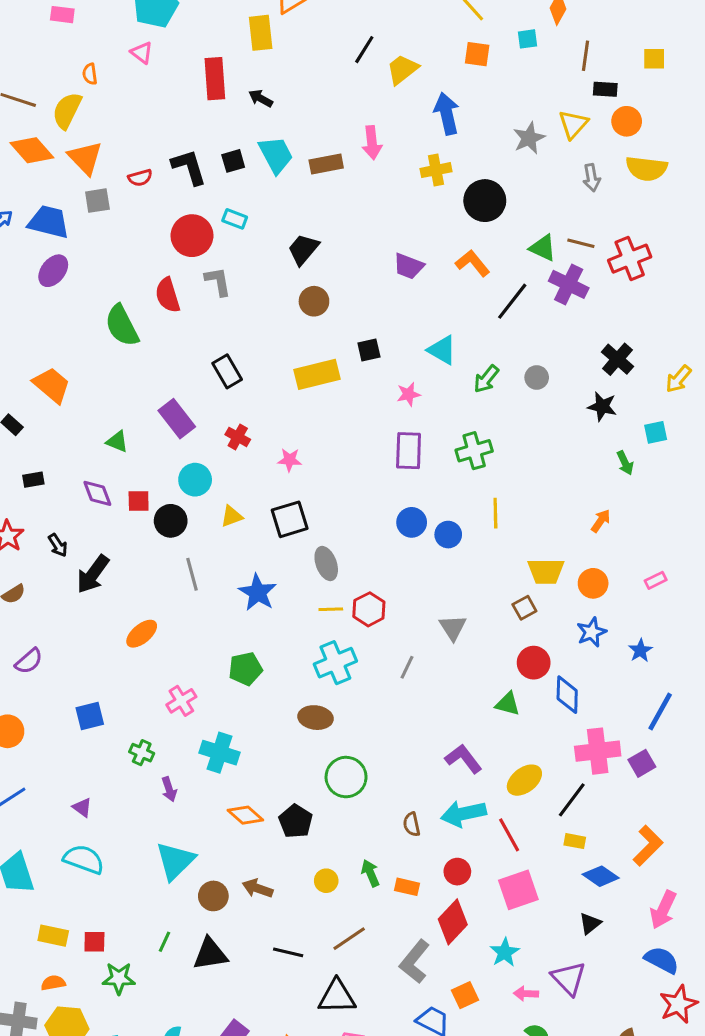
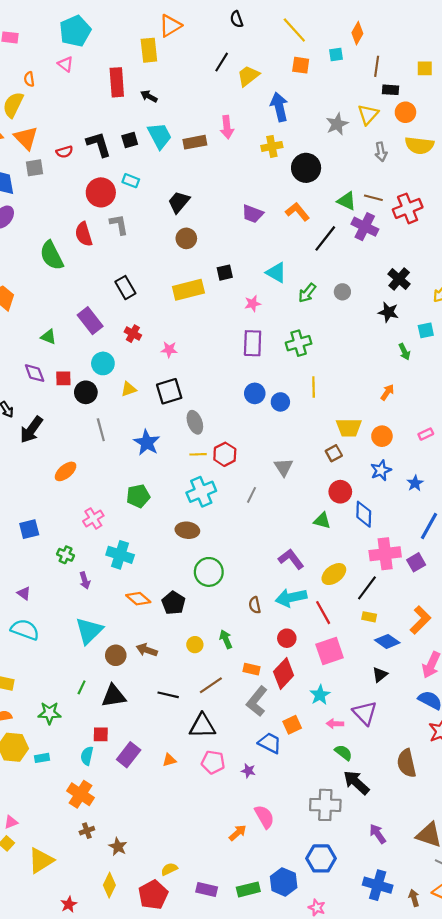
orange rectangle: (407, 887) -> (252, 669), moved
red square: (94, 942) -> (101, 734), moved

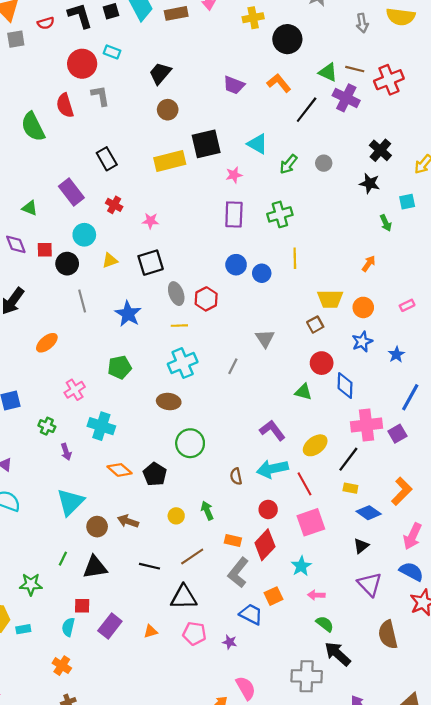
black square: (225, 273) -> (206, 144), size x1.8
red hexagon: (225, 454) -> (206, 299), moved
purple triangle: (365, 713) -> (370, 584), moved
orange cross: (80, 794) -> (62, 666), size x0.7

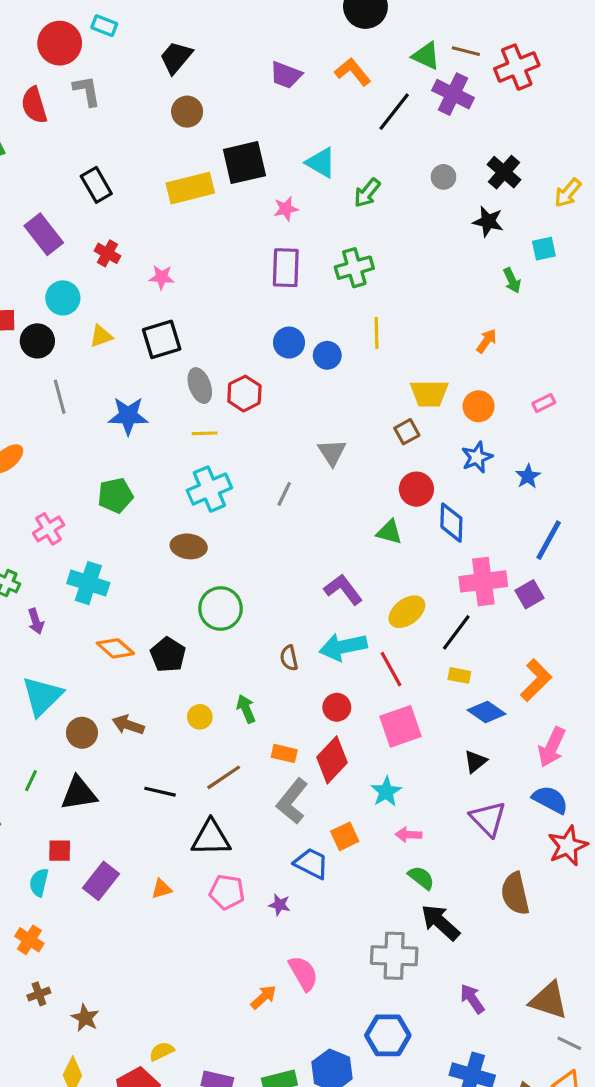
gray circle: (324, 163) -> (444, 177), moved
blue star: (128, 314) -> (128, 416), turned -30

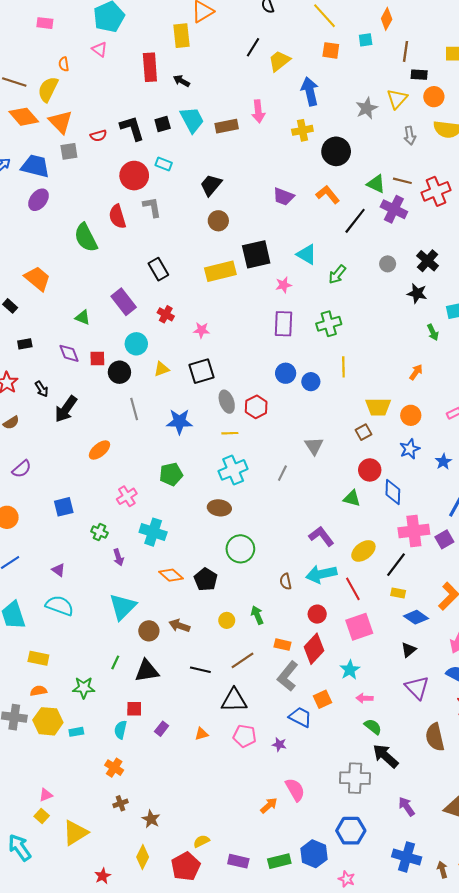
purple rectangle: (101, 881) -> (162, 729), size x0.6

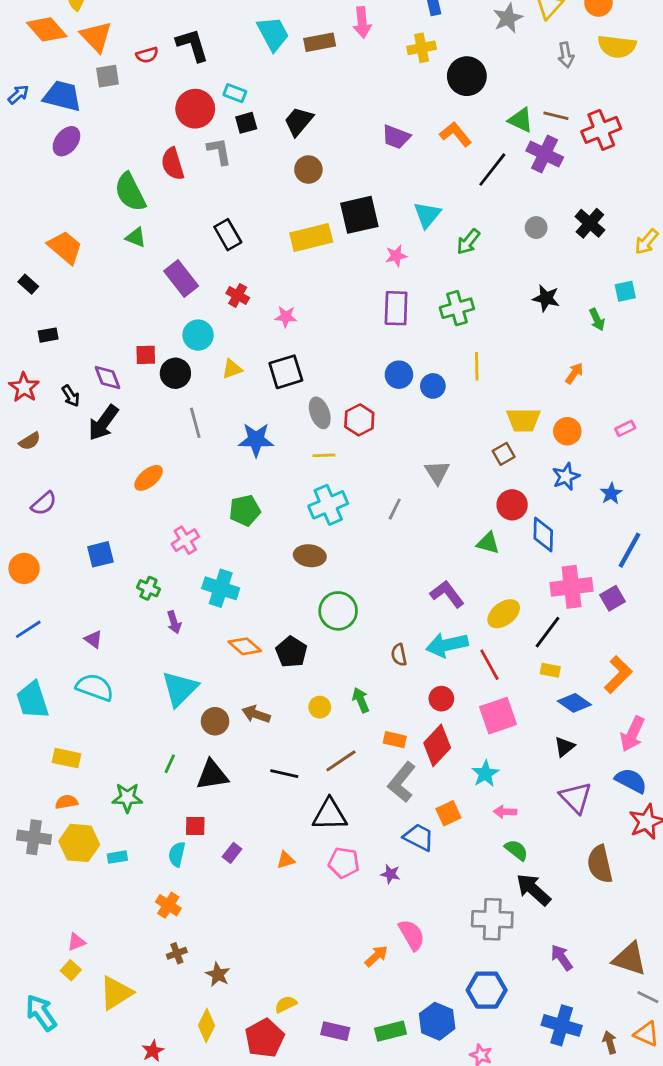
black square: (163, 124) -> (246, 123), moved
cyan triangle: (307, 254) -> (427, 215), turned 40
black star: (417, 293) -> (546, 298), moved
green triangle: (83, 318) -> (136, 237), moved
purple diamond: (69, 353) -> (108, 377), moved

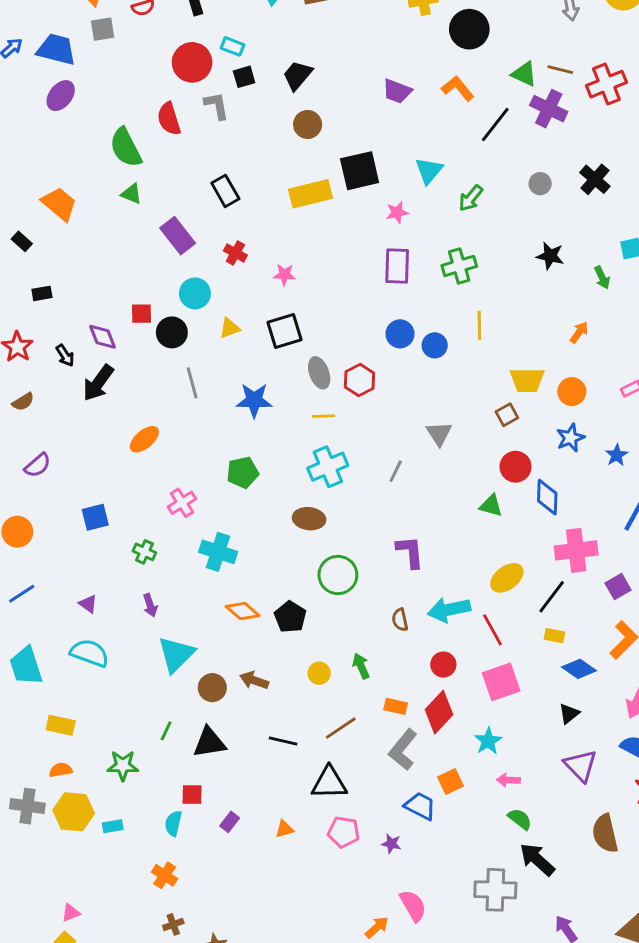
purple L-shape: (447, 594) -> (410, 552), moved, turned 32
purple square: (613, 598) -> (618, 587), moved
purple arrow: (174, 622) -> (150, 605), moved

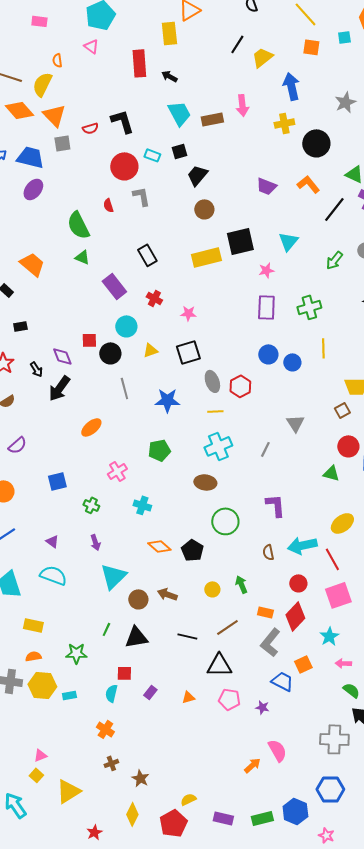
black square: (244, 77) -> (179, 151), moved
red semicircle: (169, 119) -> (108, 205), size x0.6
green arrow: (471, 198) -> (334, 260), moved
cyan cross: (218, 552) -> (142, 505), size x0.7

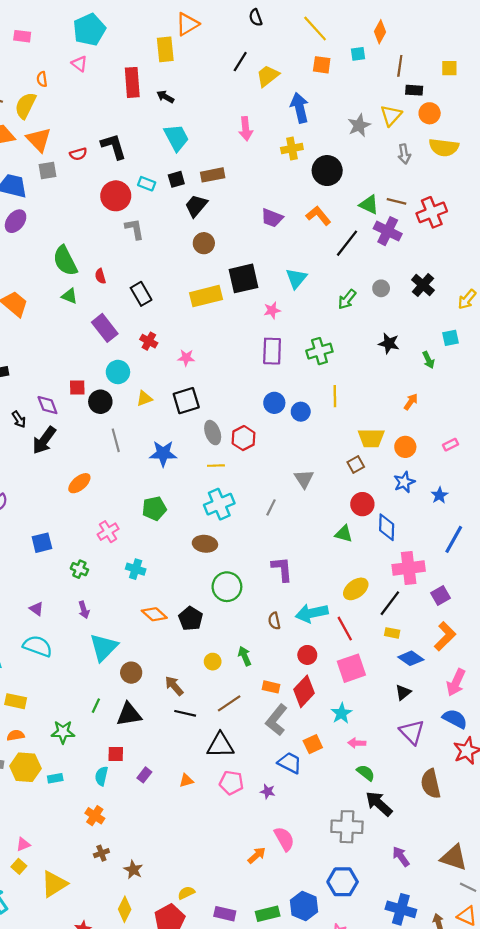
brown rectangle: (212, 119) -> (213, 175), moved
red semicircle: (108, 205) -> (100, 276), moved
brown arrow: (167, 594) -> (174, 686), moved, turned 30

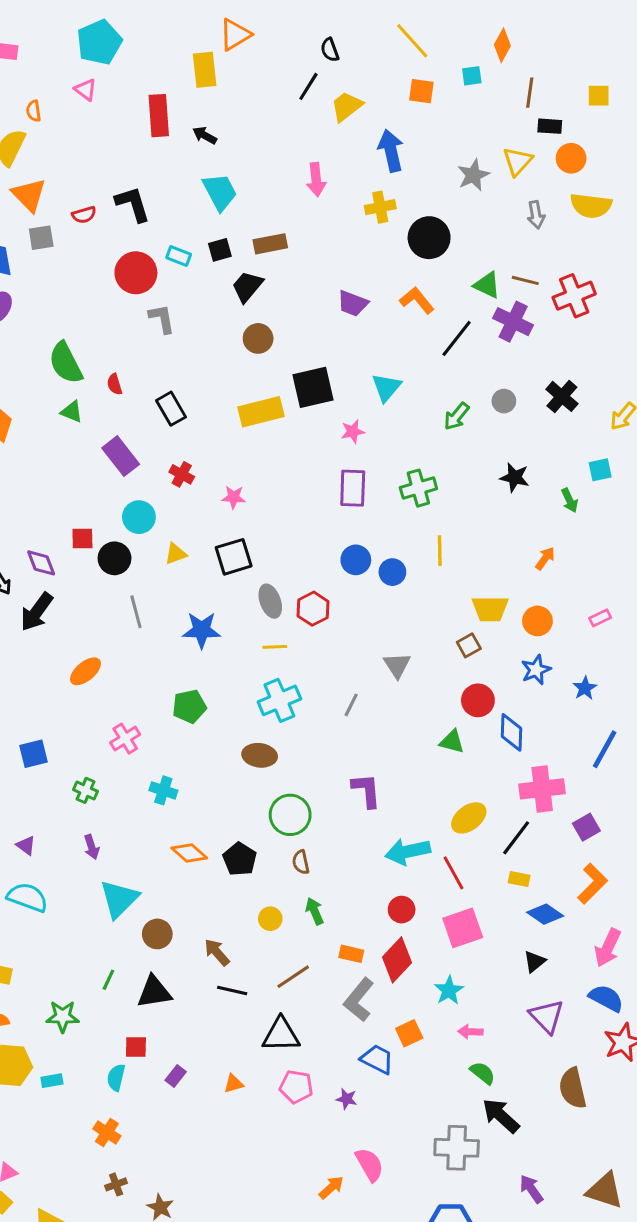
black semicircle: (256, 17) -> (330, 50), moved
brown semicircle: (274, 621) -> (301, 862), moved

